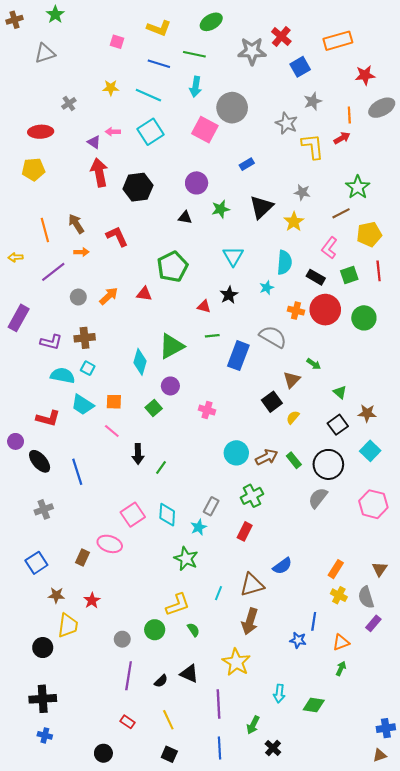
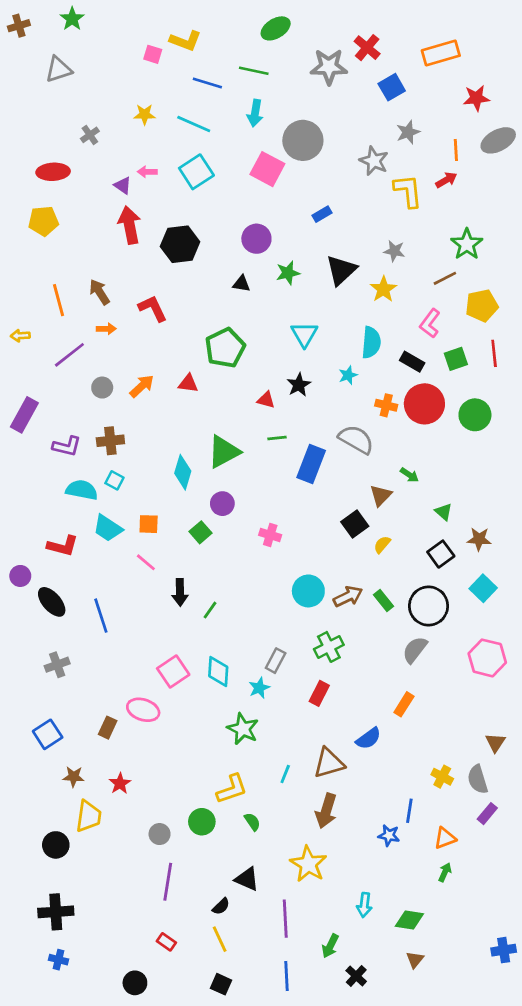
yellow L-shape: (159, 28) -> (185, 41), moved
orange rectangle: (336, 569) -> (404, 704), moved
black semicircle: (161, 681) -> (221, 906), moved
brown triangle: (380, 755) -> (415, 960), moved, turned -32

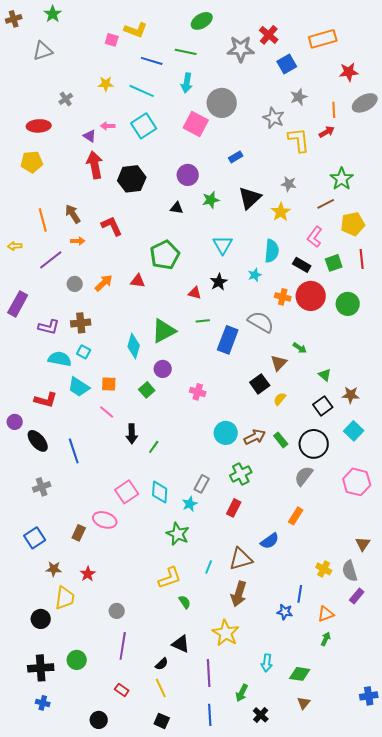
green circle: (202, 822) -> (77, 660), moved

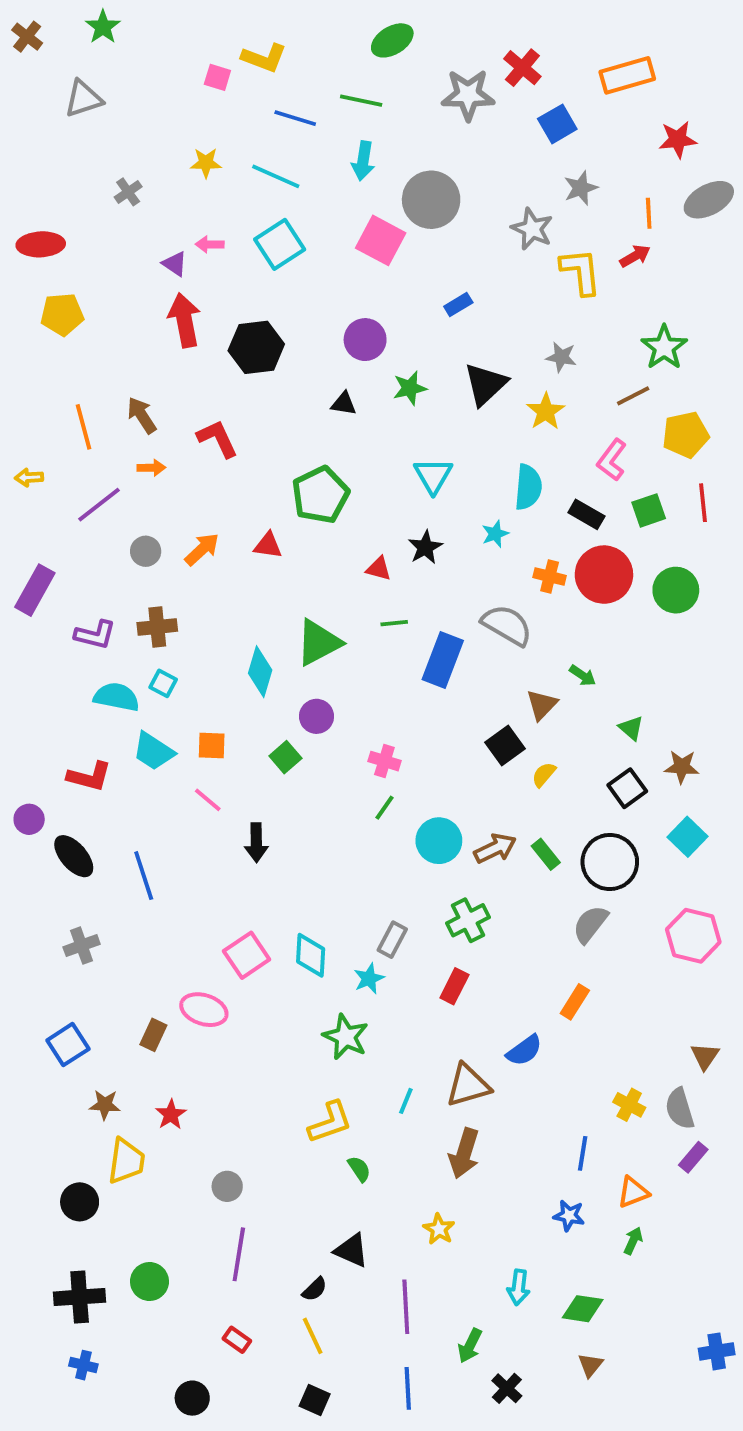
brown cross: (14, 19) -> (27, 37), turned -35
red ellipse: (39, 126) -> (41, 244), moved
green line: (154, 447) -> (384, 808), moved
blue star: (285, 612) -> (569, 1215), moved
yellow star: (226, 633) -> (439, 1229), size x0.6

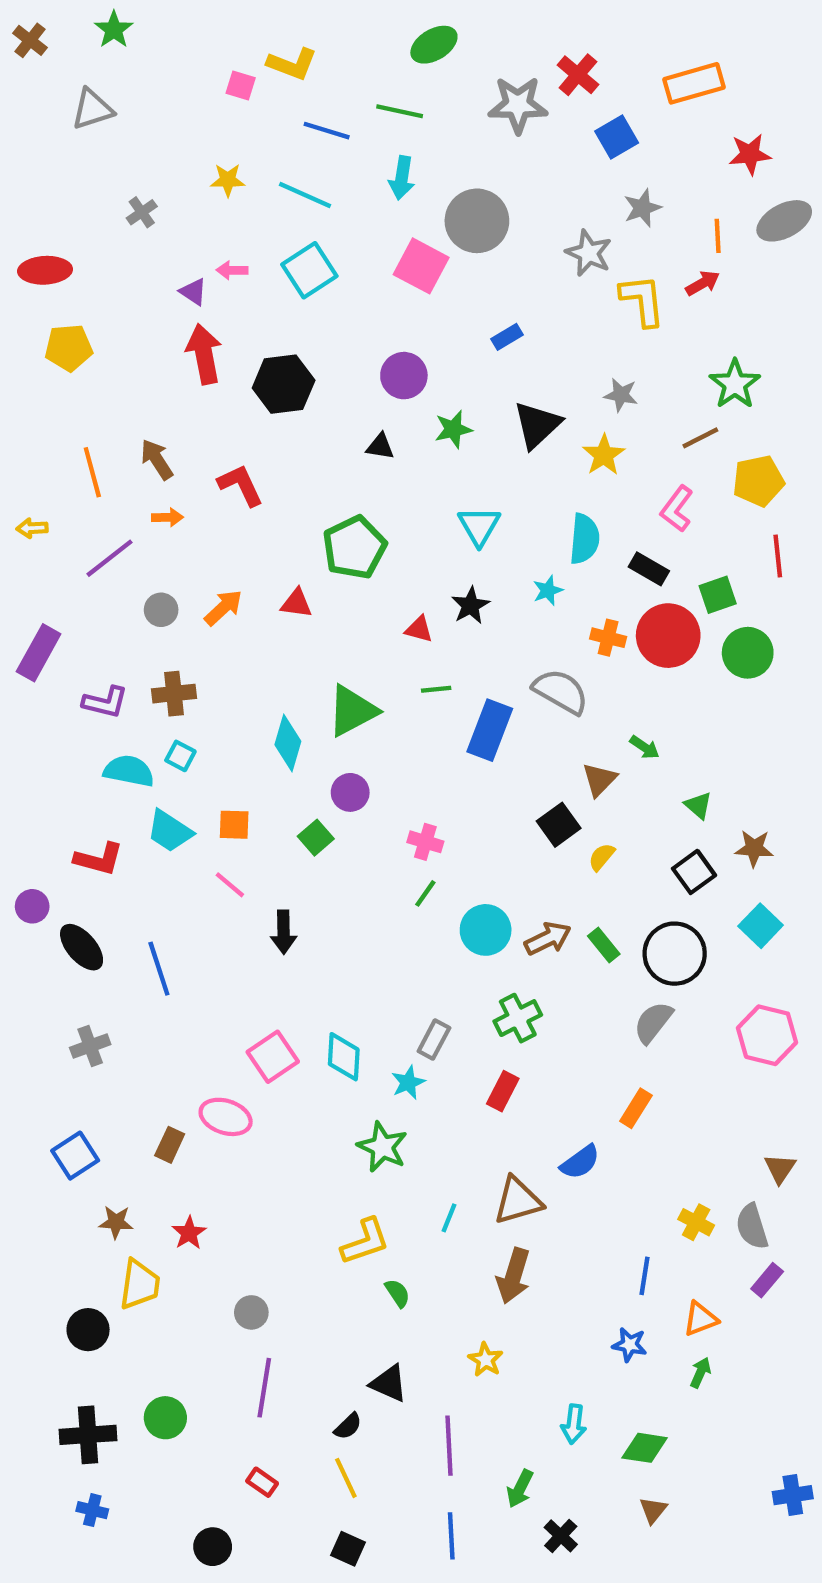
green square: (649, 510) -> (718, 595), moved

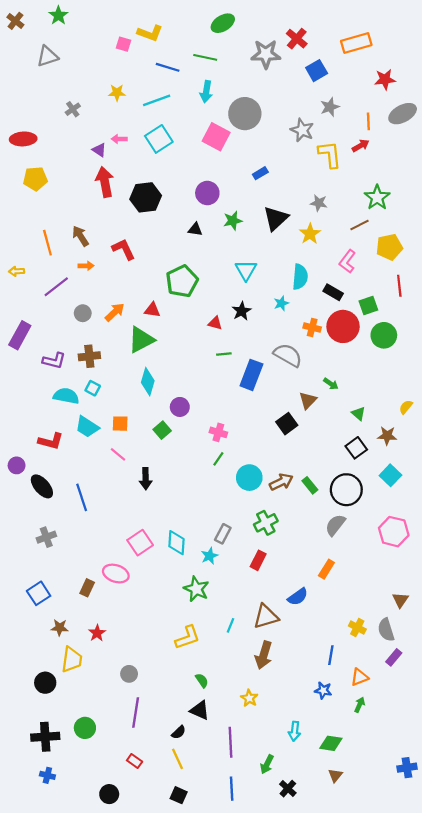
cyan line: (305, 195) -> (157, 100), turned -44
green triangle: (352, 711) -> (141, 340), moved
yellow semicircle: (602, 857) -> (406, 407), moved
green semicircle: (397, 1293) -> (202, 680), moved

